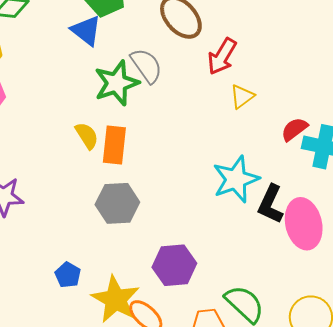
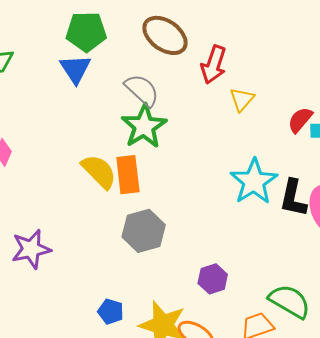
blue triangle: (86, 31) -> (75, 69), turned 32
green star: (117, 83) -> (144, 126), moved
yellow semicircle: (87, 136) -> (99, 171), size x1.4
purple hexagon: (174, 265) -> (213, 279), size x0.7

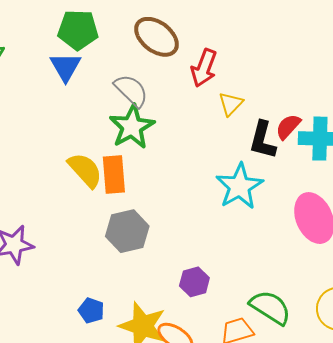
black L-shape: (293, 198) -> (263, 140), moved

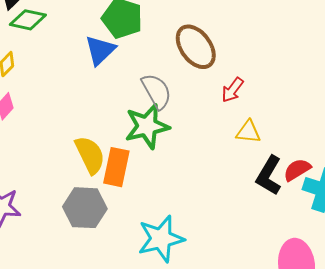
red arrow: (204, 68) -> (233, 90), size x0.7
yellow triangle: (231, 104) -> (248, 132), turned 36
cyan star: (239, 186) -> (161, 239), moved
gray hexagon: (127, 231) -> (85, 208), moved

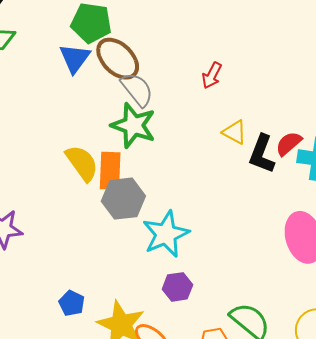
brown ellipse: (196, 47) -> (118, 59), moved
green star: (147, 126) -> (133, 125), turned -30
yellow triangle: (248, 132) -> (235, 132), moved, turned 32
gray hexagon: (85, 208) -> (123, 199), moved

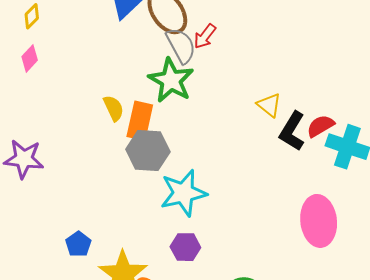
red arrow: (212, 75) -> (205, 36), moved
yellow semicircle: (82, 163) -> (114, 108), size x0.7

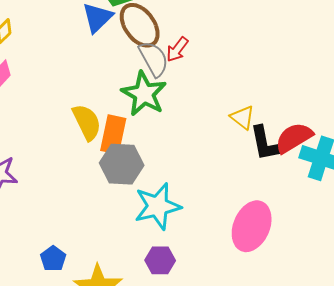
yellow semicircle: (114, 108) -> (87, 122), size x1.4
red semicircle: (320, 126) -> (294, 138), size x1.4
black L-shape: (292, 131) -> (266, 143), turned -42
pink ellipse: (319, 221) -> (252, 226), moved, turned 30

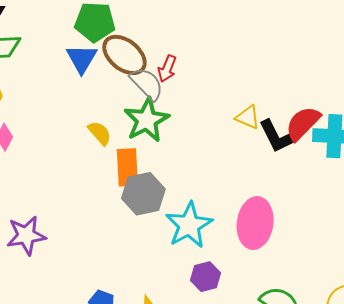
green star: (144, 94) -> (147, 120), turned 30
yellow semicircle: (87, 122) -> (100, 133), moved, size x0.7
pink ellipse: (252, 226) -> (255, 223), moved

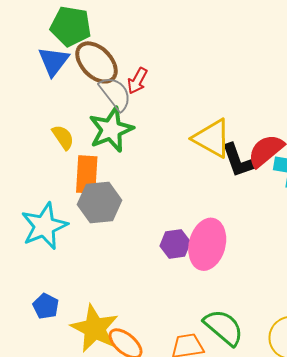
yellow triangle: (248, 117) -> (212, 138), size x1.6
cyan star: (189, 225) -> (44, 226), moved
purple hexagon: (206, 277) -> (175, 244), moved

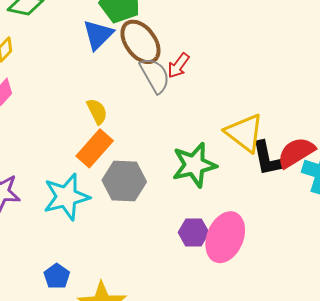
green star: (111, 130) -> (194, 165), moved
orange rectangle: (87, 174) -> (95, 148), moved, turned 30

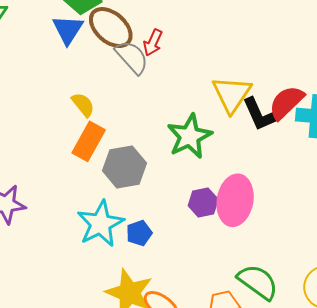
yellow triangle: (244, 133) -> (232, 94), turned 39
cyan star: (66, 197) -> (100, 224), moved
blue pentagon: (57, 276) -> (139, 233), moved, turned 30

